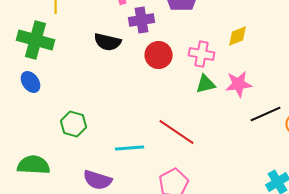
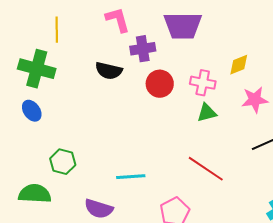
pink star: (239, 84) -> (255, 100), moved
green hexagon: (74, 124) -> (63, 162), moved
red line: (177, 132) -> (206, 169), moved

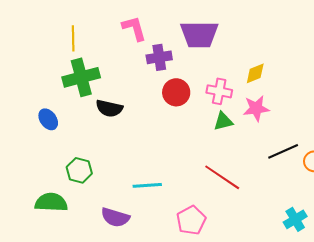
green cross: (37, 69) -> (81, 77), moved, turned -30
black semicircle: (109, 71) -> (109, 108), moved
pink star: (255, 100) -> (256, 108), moved

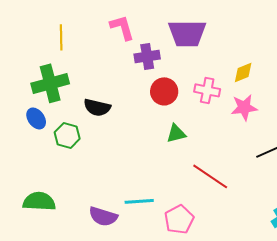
green cross: (81, 77) -> (50, 83), moved
green triangle: (223, 121) -> (176, 133), moved
green hexagon: (79, 170) -> (67, 135), moved
cyan line: (147, 185) -> (139, 201), moved

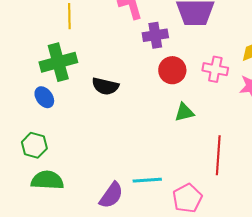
green hexagon: (67, 135) -> (34, 145), moved
red line: (210, 176) -> (218, 155), turned 60
purple semicircle: (103, 216) -> (111, 195), turned -72

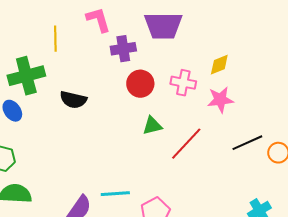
yellow line: (69, 16) -> (55, 39), moved
red line: (218, 155) -> (186, 144), moved, turned 39

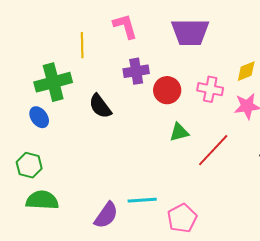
purple cross: (123, 49) -> (136, 71), moved
black semicircle: (73, 100) -> (100, 106), turned 40

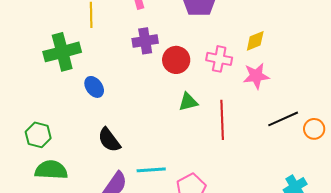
black semicircle: (100, 106) -> (109, 140), moved
blue ellipse: (39, 117) -> (94, 87), moved
red line: (213, 150) -> (222, 120), turned -45

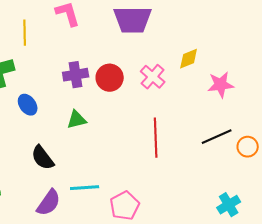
purple cross: (145, 41) -> (76, 75), moved
pink cross: (219, 59) -> (153, 77), turned 30
pink star: (256, 76) -> (221, 85), moved
green triangle: (188, 102) -> (77, 120), moved

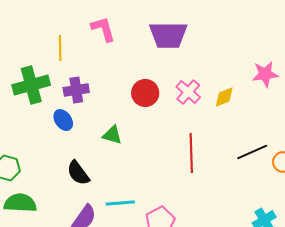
yellow diamond: (189, 59) -> (224, 97), moved
purple cross: (76, 75) -> (76, 90), moved
pink star: (221, 85) -> (265, 74), moved
green triangle: (77, 120) -> (112, 135), turned 30

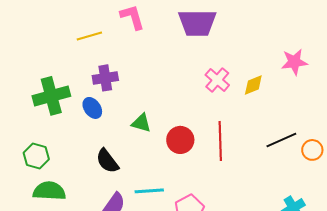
yellow line: (60, 48) -> (89, 36), turned 75
green cross: (31, 85) -> (51, 96), moved
red circle: (145, 93) -> (180, 140), moved

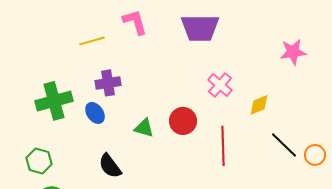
pink star: (294, 62) -> (293, 52), moved
yellow diamond: (253, 85) -> (259, 105), moved
red circle: (180, 140) -> (183, 121), moved
black line: (281, 140) -> (284, 145), turned 68

